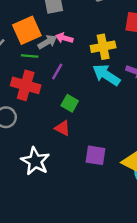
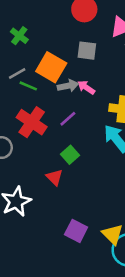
orange square: (27, 30) -> (51, 67), turned 36
green line: (30, 56) -> (28, 86), moved
purple square: (96, 155) -> (76, 231), moved

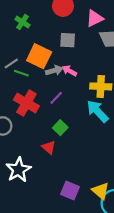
green cross: (19, 36) -> (22, 22), moved

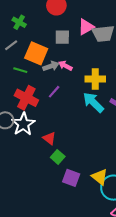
pink triangle: (95, 18) -> (86, 27), moved
gray line: (11, 64) -> (11, 45), moved
green square: (60, 128) -> (58, 157), moved
white star: (18, 170) -> (23, 124), moved

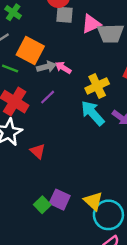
gray square: (62, 37) -> (65, 15), moved
yellow cross: (95, 79) -> (97, 86), turned -30
green square: (58, 157) -> (42, 205), moved

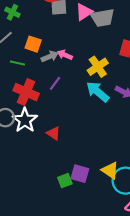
orange square: (30, 50) -> (33, 44), size x0.7
green square: (42, 205) -> (65, 181), turned 32

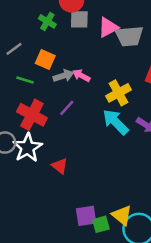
green cross: (12, 12) -> (47, 21), moved
purple square: (80, 174) -> (86, 216), turned -30
green square: (65, 181) -> (101, 224), moved

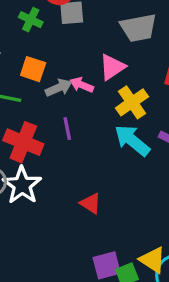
pink triangle: (108, 27) -> (112, 67), moved
purple line: (67, 108) -> (67, 129), turned -48
red triangle: (60, 166) -> (91, 203), moved

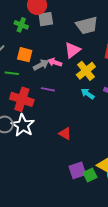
purple line: (67, 129) -> (48, 89), turned -64
cyan arrow: (132, 140) -> (88, 94), size x0.6

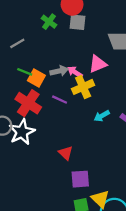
orange square: (25, 55) -> (36, 78), moved
yellow cross: (86, 71) -> (83, 87), moved
cyan arrow: (88, 94) -> (102, 116), turned -80
purple square: (77, 170) -> (80, 179), moved

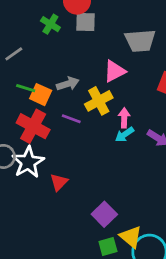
pink arrow: (75, 72) -> (124, 118), moved, turned 63
red triangle: (66, 153) -> (59, 182), moved, turned 35
purple square: (80, 179) -> (104, 214), turned -36

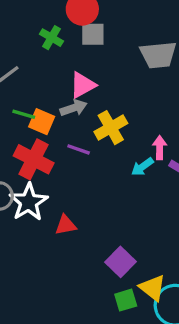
pink triangle: (114, 71) -> (83, 85), moved
pink arrow: (124, 118) -> (160, 148), moved
red triangle: (59, 182) -> (66, 225), turned 36

